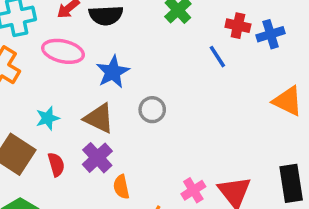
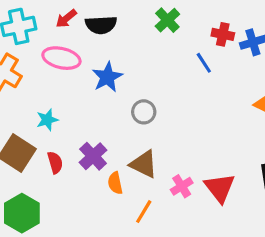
brown triangle: (99, 118) -> (144, 164), moved

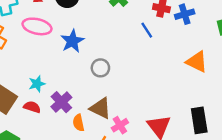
cyan star: (47, 120) -> (37, 84), moved
red semicircle: (55, 163) -> (32, 107), turned -56
pink cross: (182, 186) -> (120, 125), moved

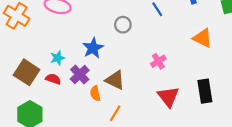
blue star: (72, 41) -> (93, 48), moved
gray circle: (100, 68) -> (123, 25), moved
pink cross: (120, 125) -> (158, 61), moved

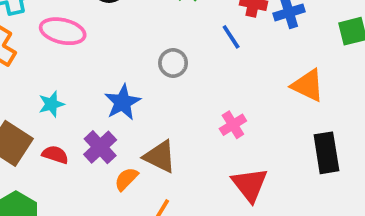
cyan star: (58, 58) -> (51, 104), moved
black rectangle: (205, 91) -> (326, 153), moved
orange semicircle: (95, 93) -> (126, 179), turned 56

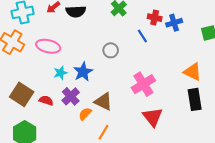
pink ellipse: (63, 31) -> (48, 46), moved
orange triangle: (308, 85) -> (192, 72), moved
cyan star: (51, 104) -> (60, 73), moved
pink cross: (233, 125) -> (143, 84), size x1.6

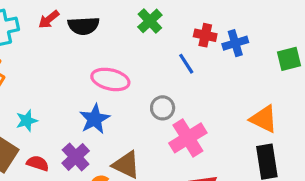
pink ellipse: (48, 46) -> (110, 79), moved
gray circle: (111, 50) -> (163, 108), moved
cyan star: (60, 73) -> (27, 121), moved

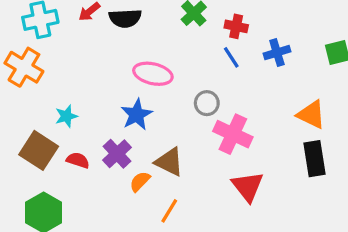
red cross: (205, 35) -> (236, 26), moved
blue cross: (235, 43) -> (277, 53), moved
pink cross: (188, 138) -> (233, 134), turned -33

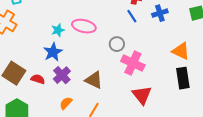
blue star: (137, 115) -> (53, 52), moved
cyan star: (66, 116) -> (58, 30), moved
orange semicircle: (140, 181) -> (66, 103), moved

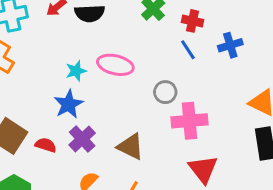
pink cross: (133, 63) -> (189, 121), turned -30

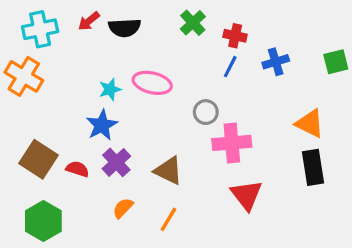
blue line: (188, 50) -> (230, 67), turned 60

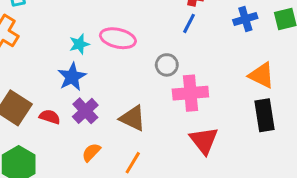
blue cross: (276, 62) -> (245, 19), moved

